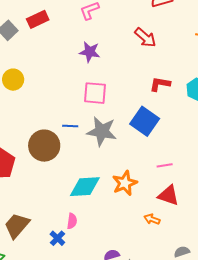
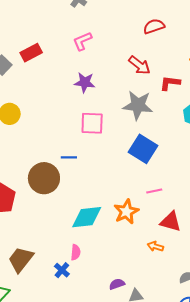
red L-shape: (160, 84) -> (170, 83), moved
gray star: (102, 131) -> (138, 105), moved
pink line: (165, 165) -> (154, 191), moved

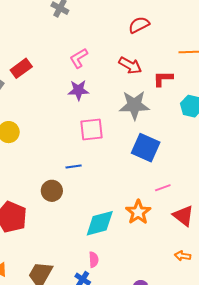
pink L-shape: (82, 41) -> (79, 58), moved
brown circle: (44, 178) -> (52, 191), size x0.7
red triangle: (171, 222) -> (183, 216), turned 30
orange arrow: (155, 246) -> (183, 256), moved

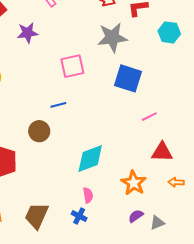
purple star: (78, 90) -> (28, 33), moved
orange star: (138, 212) -> (134, 183), moved
red triangle: (183, 216) -> (162, 152), moved, turned -30

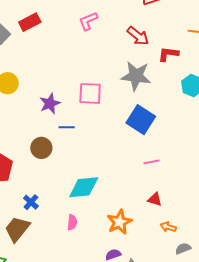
purple star: (28, 33) -> (50, 104), moved, turned -30
red triangle: (162, 152) -> (155, 199), size x0.7
orange arrow: (176, 182) -> (168, 227), moved
blue cross: (79, 216) -> (31, 202), moved

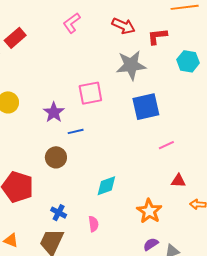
blue square: (141, 120) -> (146, 107), turned -32
cyan diamond: (84, 187) -> (106, 186), size x0.7
pink semicircle: (72, 222) -> (93, 224), moved

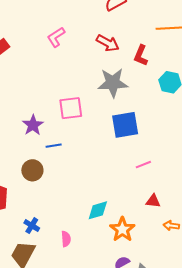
red L-shape: (157, 36) -> (141, 55), turned -65
cyan diamond: (106, 186) -> (98, 210), moved

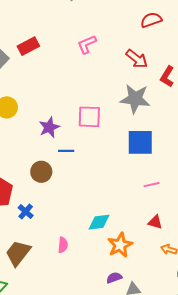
blue cross: (32, 226) -> (26, 212), moved

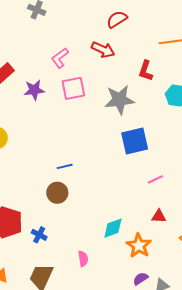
red arrow: (137, 59) -> (103, 50), moved
pink square: (89, 117) -> (73, 88), moved
purple star: (49, 127) -> (34, 90), moved, turned 30
brown circle: (41, 172) -> (57, 193), moved
red triangle: (155, 222) -> (159, 216), moved

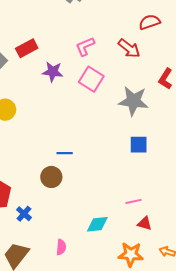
pink square: (73, 88) -> (91, 79), turned 30
blue square: (135, 141) -> (139, 145), size x0.7
pink line: (155, 179) -> (133, 201), moved
orange star: (139, 246) -> (131, 254), moved, turned 30

